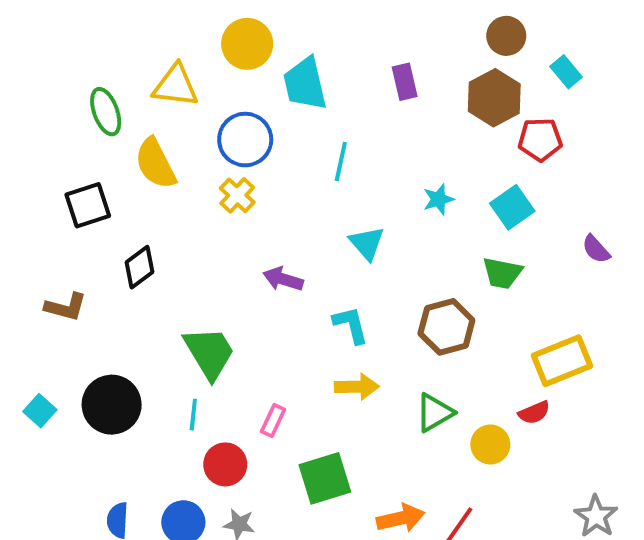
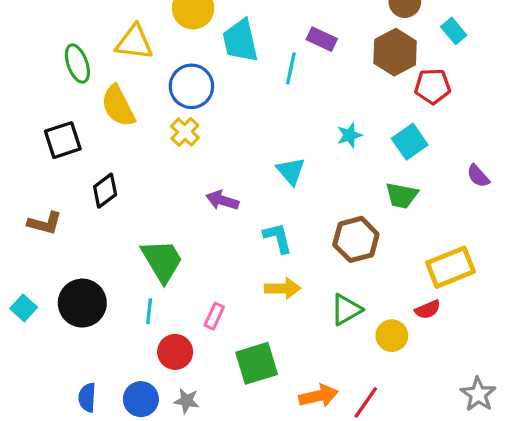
purple rectangle: (405, 82) -> (322, 39), turned -52
cyan line: (341, 161) -> (291, 68), moved

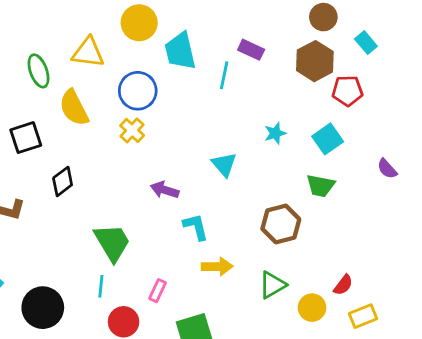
cyan L-shape: (278, 238) -> (196, 227), moved
yellow rectangle: (450, 267) -> (363, 316), moved, size x0.7
black circle: (82, 303) -> (43, 308), moved
red semicircle: (428, 310) -> (343, 285), turned -30

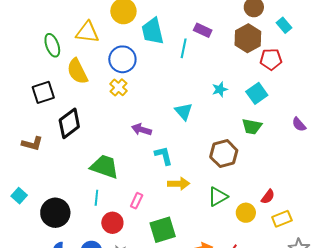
purple semicircle: (387, 169) -> (299, 124), moved
black diamond: (63, 181) -> (69, 123), size x1.4
green trapezoid: (112, 242) -> (104, 167), turned -40

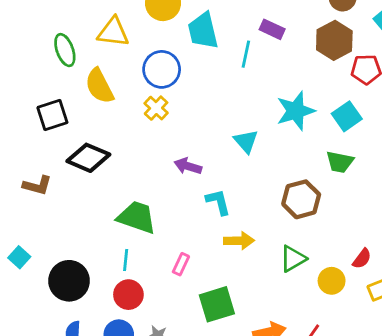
cyan star: (220, 89) -> (296, 111), size x1.8
black diamond: (69, 123) -> (88, 158), turned 60
red circle: (112, 223) -> (128, 295), moved

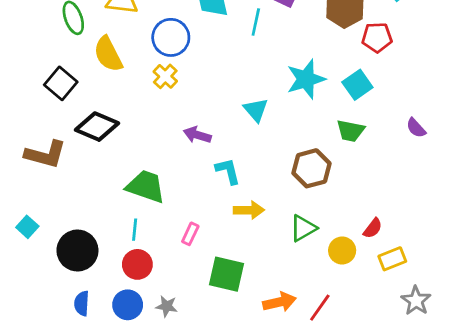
black square: (52, 115) -> (61, 83), turned -32
brown L-shape: (37, 185) -> (45, 154), size x1.4
green square: (217, 304) -> (227, 274), turned 30

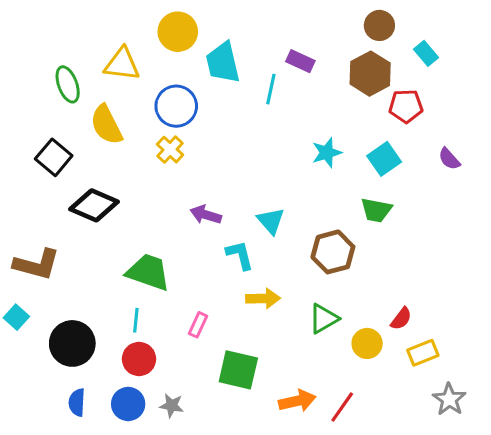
cyan star: (306, 79) -> (327, 153), size x0.7
cyan triangle: (256, 110) -> (271, 221), moved
purple semicircle: (416, 128) -> (449, 159), moved
brown L-shape: (45, 154) -> (37, 264), moved

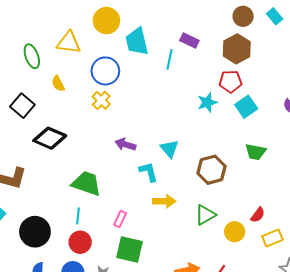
cyan rectangle: (426, 53) -> (275, 16), moved
red pentagon: (406, 106) -> (230, 81), moved
yellow semicircle: (106, 125) -> (58, 84), size x0.6
green trapezoid: (376, 210) -> (256, 152), moved
green square: (238, 370) -> (130, 250), moved

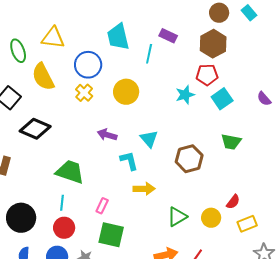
yellow circle: (106, 21) -> (126, 92), moved
yellow semicircle: (58, 84) -> (43, 77), size x1.8
green triangle: (205, 215) -> (177, 217), moved

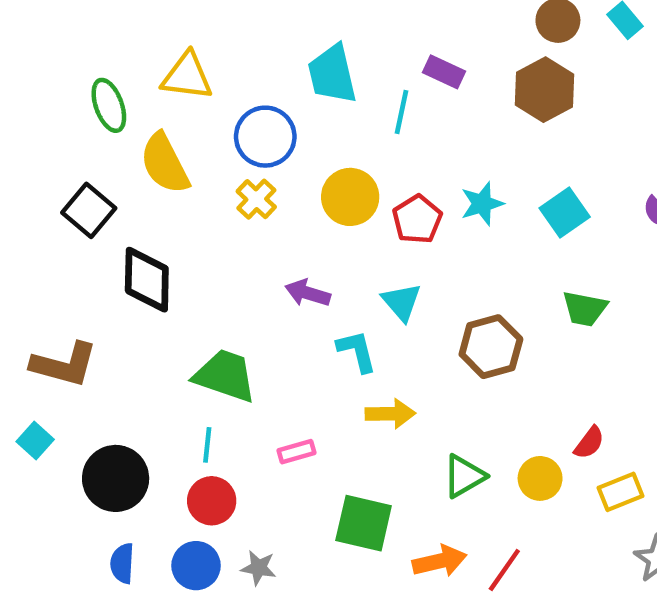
red pentagon: (207, 75) -> (417, 219), moved, turned -30
black diamond: (35, 129) -> (147, 280), turned 68
pink rectangle: (102, 206) -> (297, 452), turned 49
green square: (111, 235) -> (364, 523), moved

